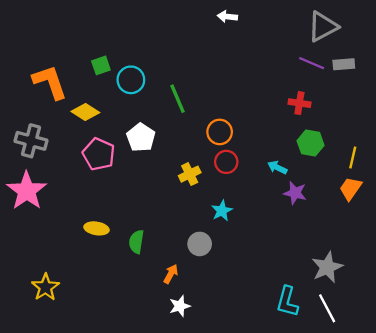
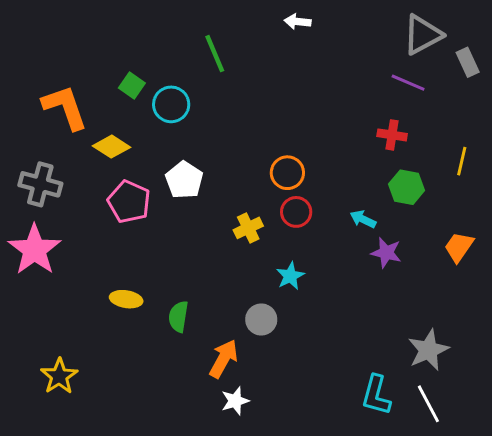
gray rectangle: (344, 64) -> (468, 62), moved, turned 70
green square: (101, 65) -> (132, 86), turned -36
green line: (177, 99) -> (215, 54), moved
yellow line: (353, 157) -> (462, 161), moved
orange arrow: (171, 274) -> (223, 359), size x1.5

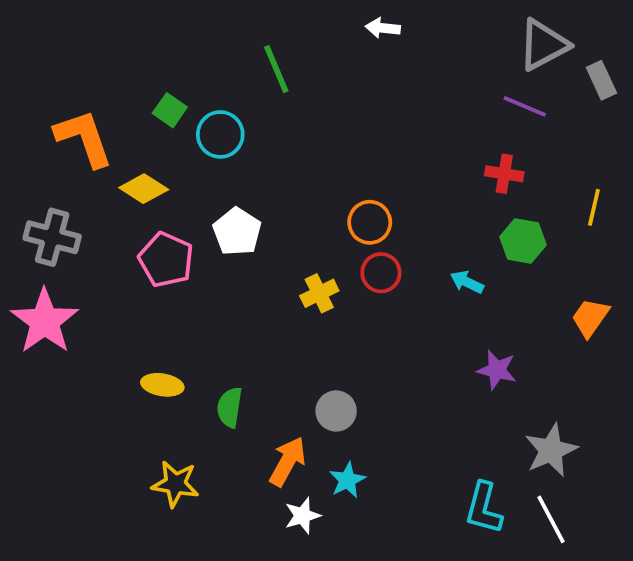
purple star: (386, 253) -> (497, 370), moved
cyan star: (290, 276) -> (347, 480), moved
yellow star: (59, 376) -> (175, 484), moved, turned -30

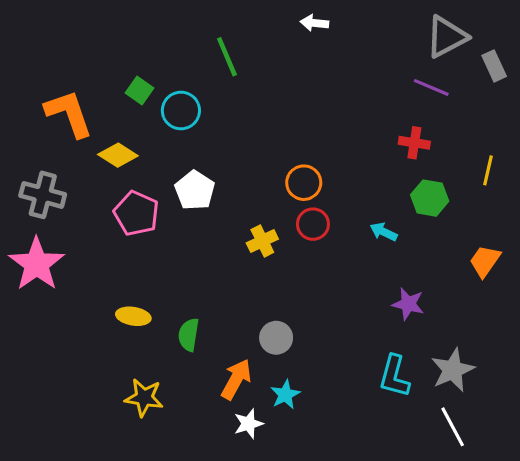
cyan L-shape: (484, 508) -> (394, 376), moved

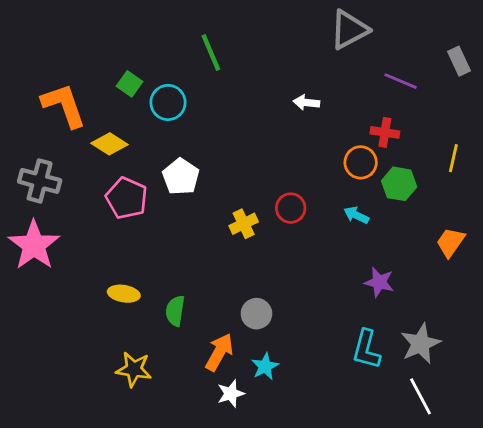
white arrow: (314, 23) -> (306, 102), moved
gray triangle: (447, 37) -> (349, 30), moved
orange circle: (304, 183) -> (361, 162), moved

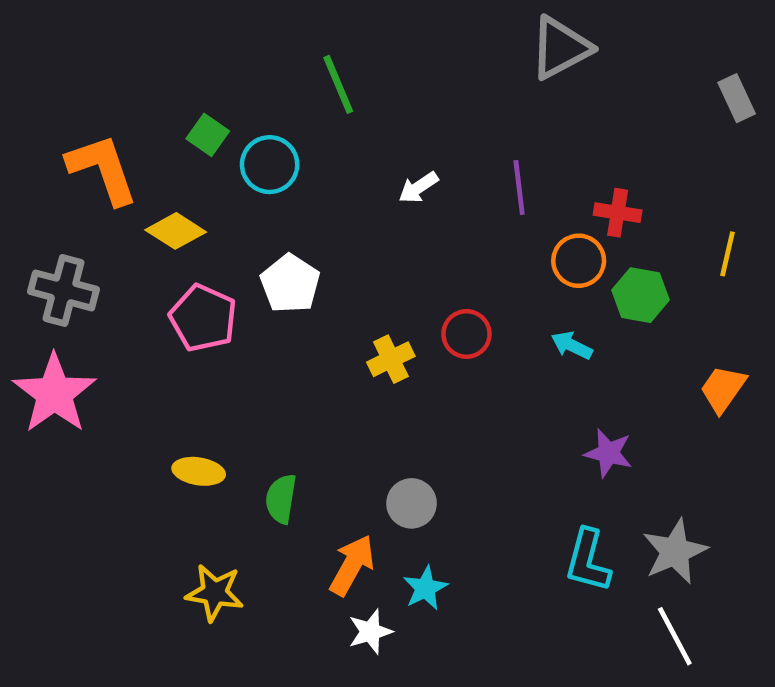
purple line: (401, 81) -> (519, 187), moved, turned 60
white arrow: (306, 102) -> (418, 187), moved, turned -40

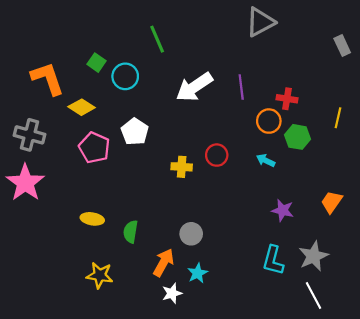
white arrow: (418, 187) -> (194, 87), size x2.0
yellow cross: (391, 359) -> (182, 167), turned 30
orange trapezoid: (723, 389) -> (332, 202), moved

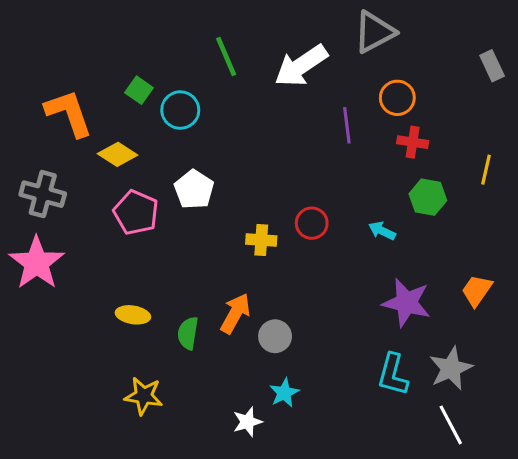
white arrow: (194, 87) -> (301, 66), moved
orange circle: (269, 121) -> (397, 98), moved
purple star: (283, 210) -> (406, 303), size x1.5
orange arrow: (164, 263) -> (235, 313), moved

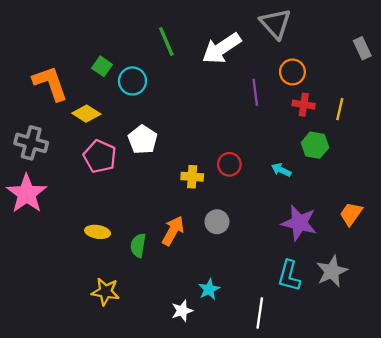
gray triangle: (374, 32) -> (276, 24), turned -44
yellow line: (486, 170) -> (340, 109), moved
gray circle: (275, 336) -> (217, 222), moved
white line: (451, 425) -> (260, 313), moved, turned 36

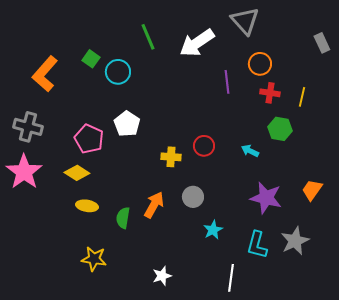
orange L-shape: (50, 83) -> (45, 74), turned -120
yellow diamond: (86, 114) -> (77, 173), moved
cyan star: (209, 289) -> (213, 230), moved

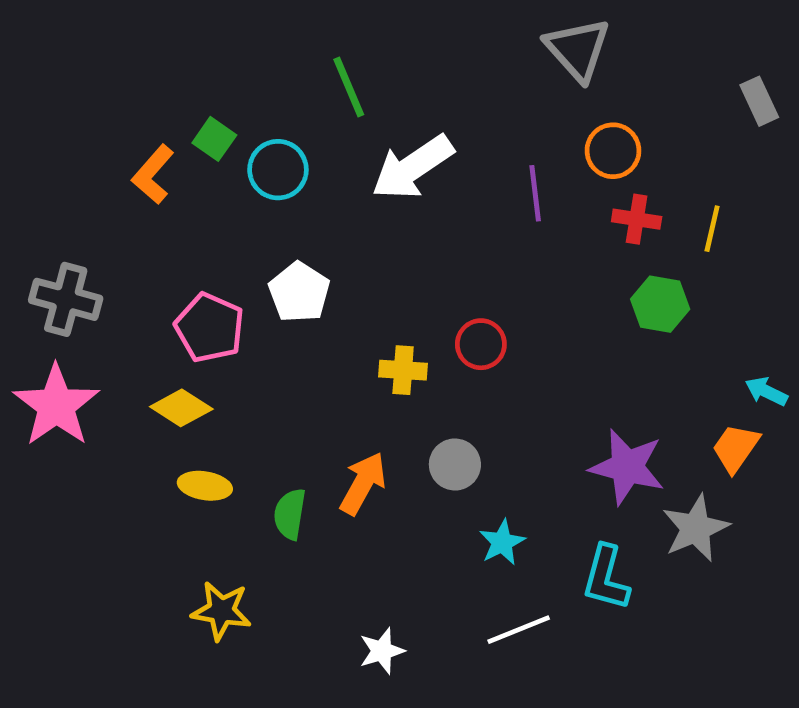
white arrow: (197, 43) -> (412, 167), moved
orange L-shape: (45, 74) -> (153, 174), moved, size x0.7
cyan arrow: (250, 151) -> (766, 391), moved
gray star: (295, 241) -> (696, 528), moved
white line: (231, 278) -> (519, 630), moved, turned 60

